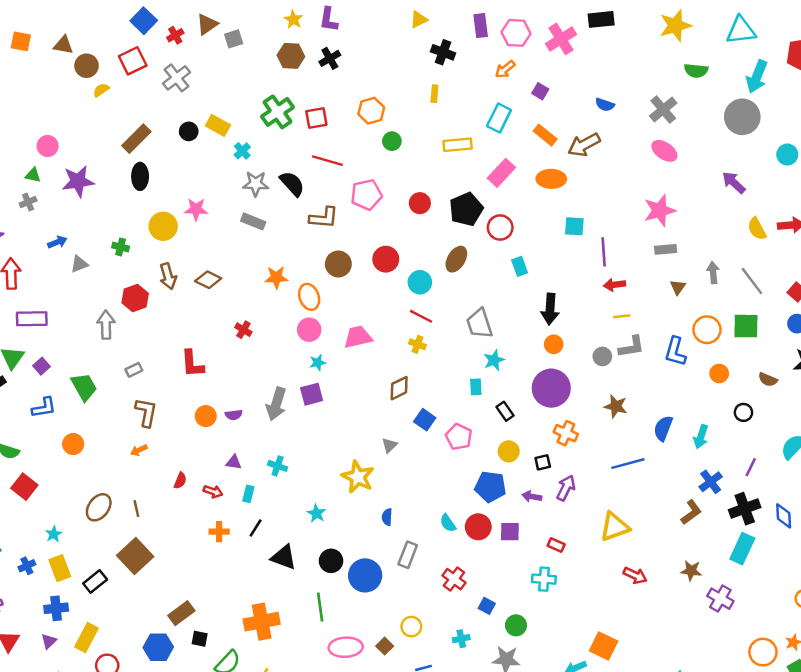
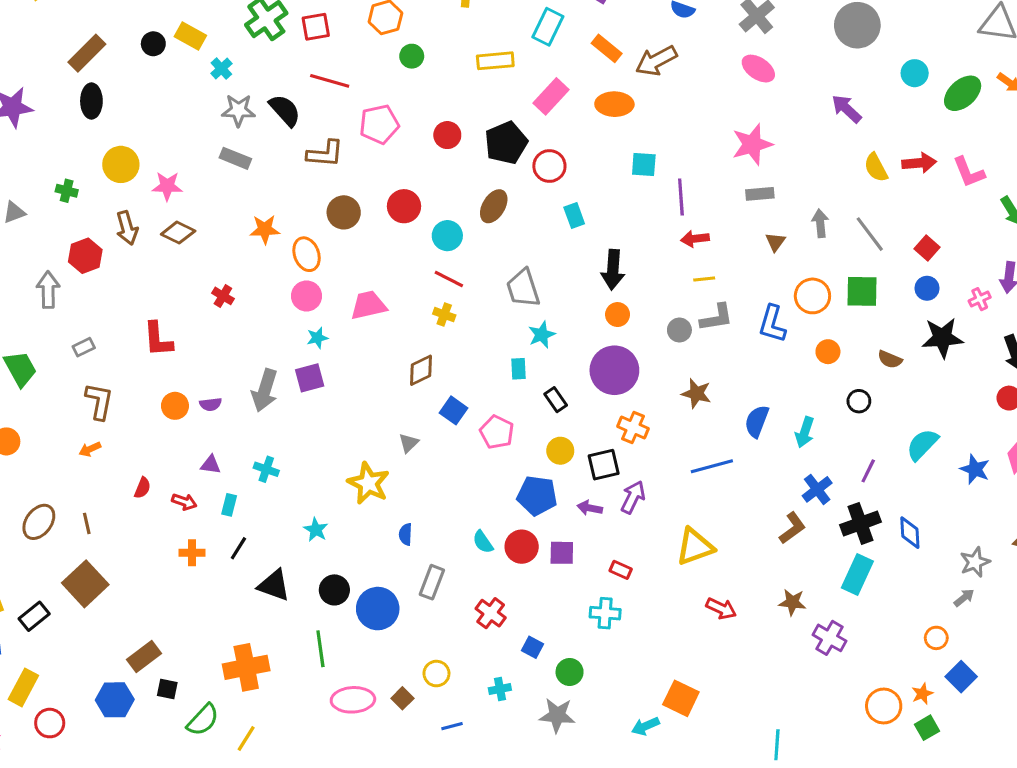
pink star: (196, 209) -> (167, 186), moved
black square: (543, 462) -> (604, 465), size x1.5

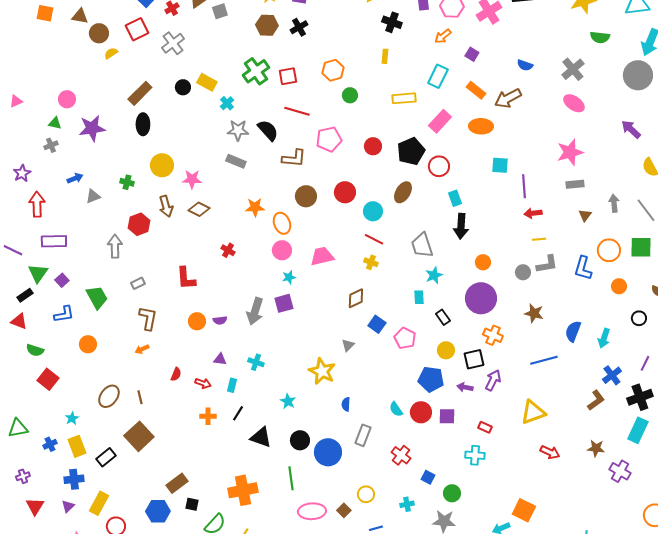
black arrow: (613, 270) -> (461, 226), moved

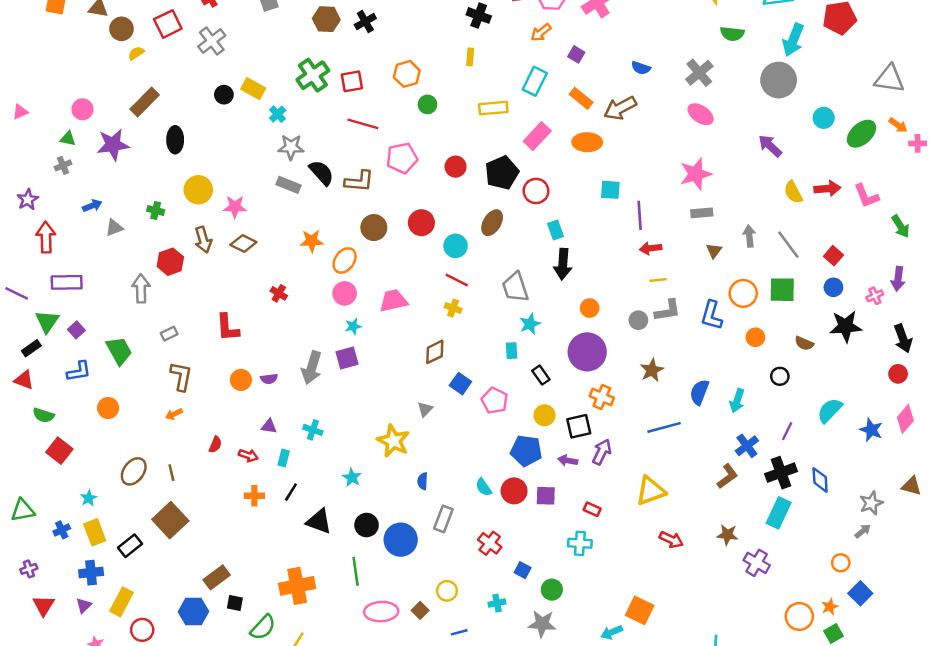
brown rectangle: (140, 93) -> (145, 102), moved
black semicircle: (268, 130) -> (321, 173), moved
orange ellipse: (282, 223) -> (345, 260), turned 55
brown star: (534, 313) -> (652, 370), turned 30

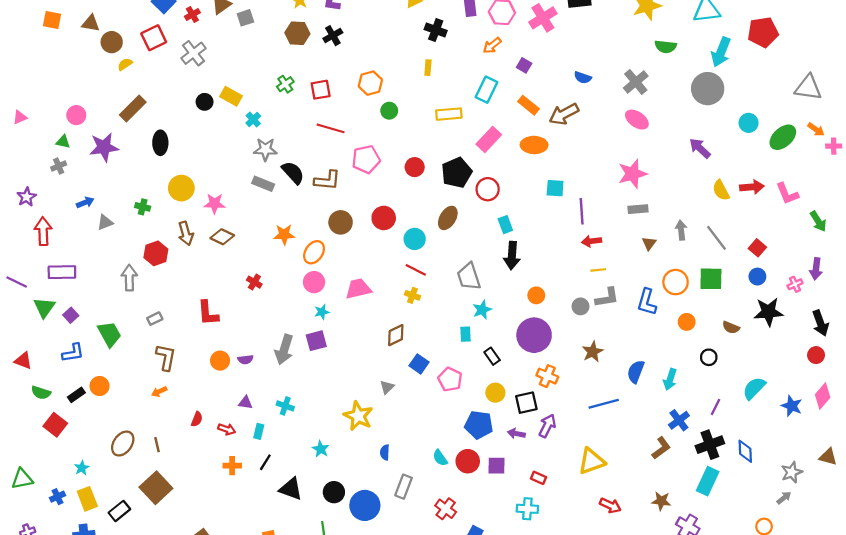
green cross: (313, 75) -> (285, 84), size x0.6
black rectangle: (31, 348) -> (76, 395), moved

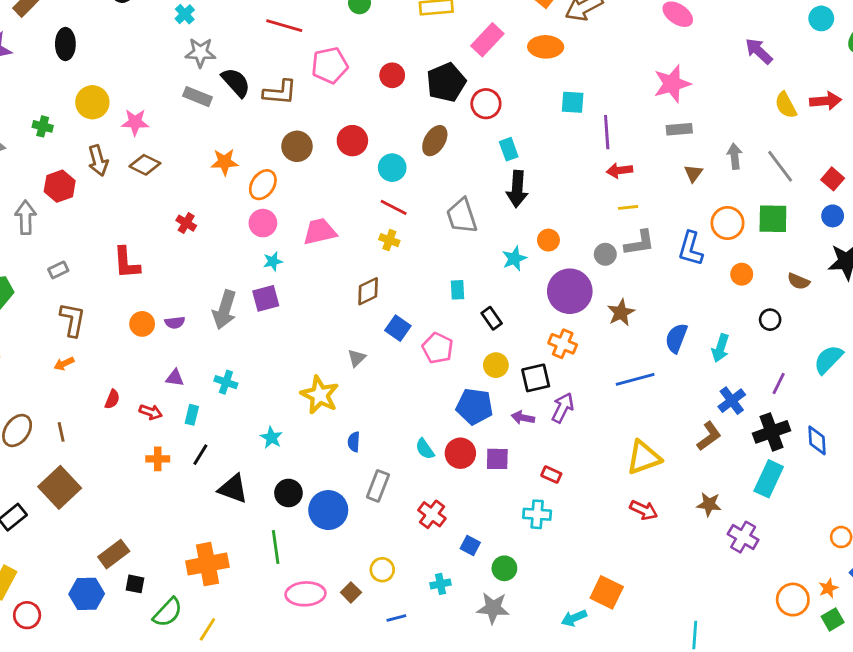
cyan star: (482, 310) -> (514, 259), moved
purple circle: (534, 335) -> (570, 291), moved
yellow triangle: (592, 461) -> (644, 457), moved

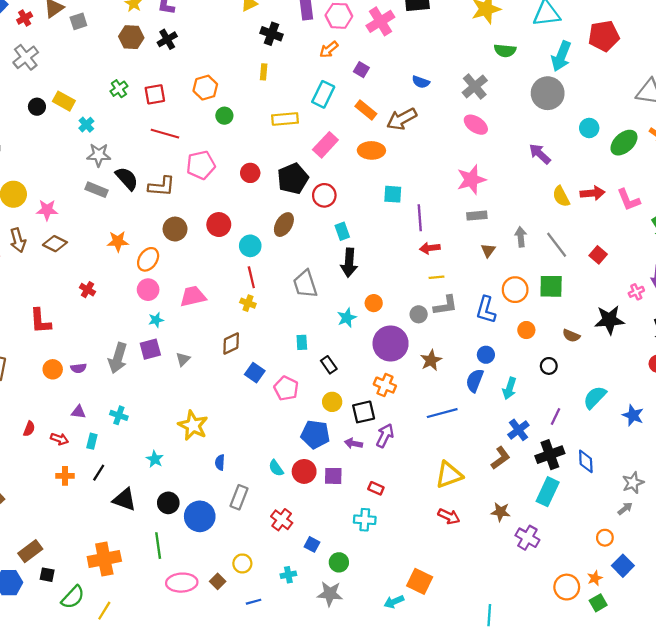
red line: (394, 207) -> (251, 277), turned 50
blue circle: (833, 216) -> (486, 355), moved
gray triangle: (357, 358) -> (183, 359), moved

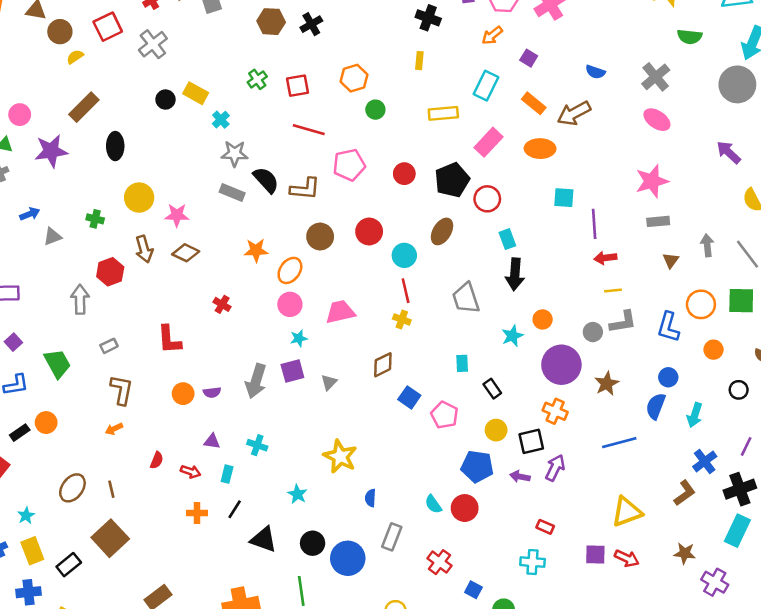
purple square: (333, 476) -> (595, 555), moved

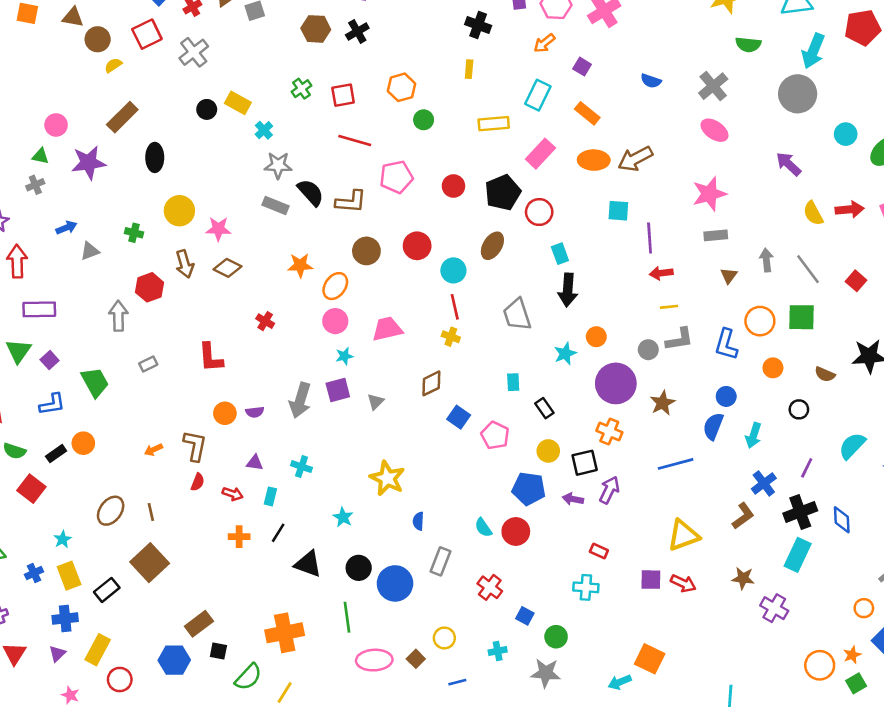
brown arrow: (574, 113) -> (635, 159), moved
brown L-shape: (122, 390) -> (195, 446), moved

